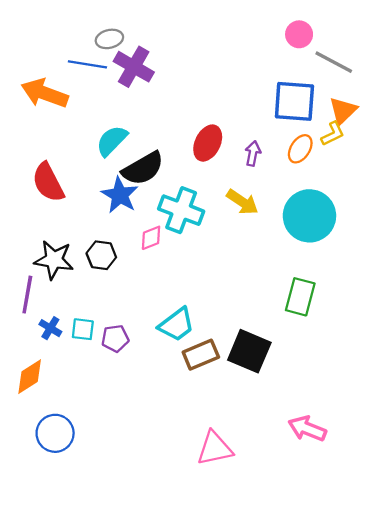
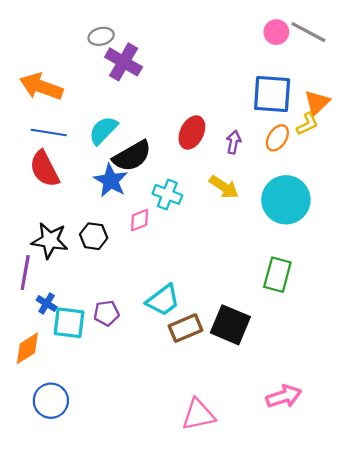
gray line: (334, 62) -> (308, 32), moved
blue line: (87, 64) -> (49, 132), moved
cyan cross: (181, 210) -> (167, 194), size x0.7
cyan square: (83, 329) -> (69, 323), moved, size x1.5
pink arrow: (307, 429) -> (284, 396), turned 140

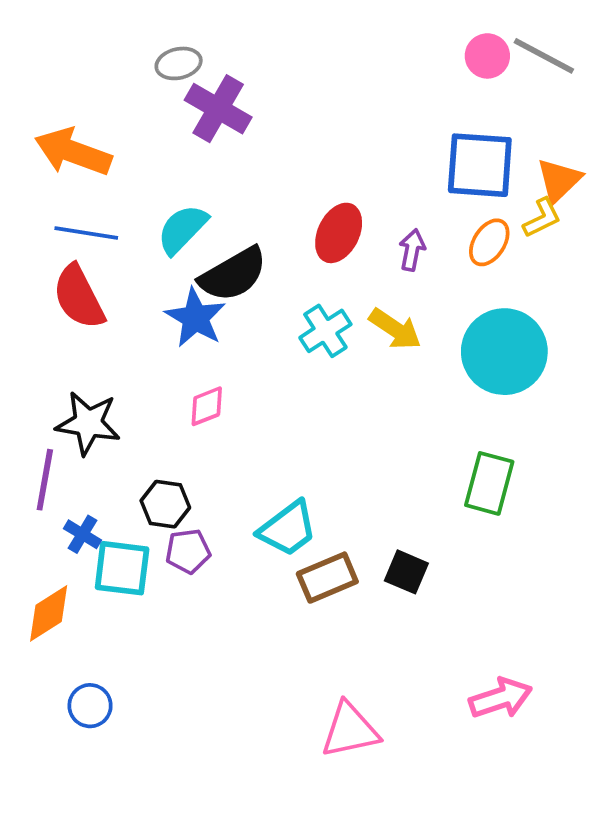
cyan cross: (167, 194) -> (325, 331), moved, turned 36
pink diamond: (140, 220) -> (207, 406), moved
black hexagon: (94, 236) -> (165, 504), moved
black square: (230, 325) -> (406, 572), size x0.6
blue circle: (51, 401) -> (90, 706), size x0.7

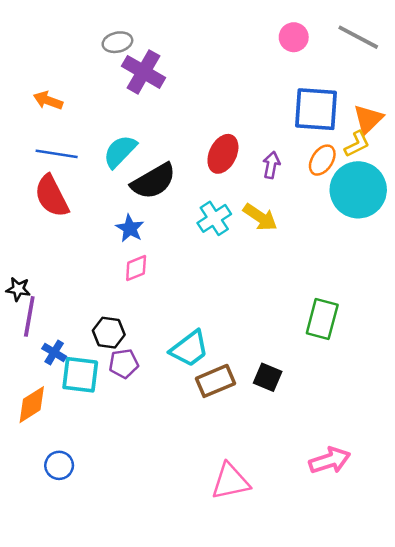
pink circle: (487, 56) -> (294, 37), moved
orange arrow: (73, 152) -> (48, 100), size x0.6
blue star: (195, 318) -> (130, 228), moved, size x0.7
cyan circle: (504, 352) -> (358, 190), moved
black star: (88, 423) -> (18, 289), moved, size x0.6

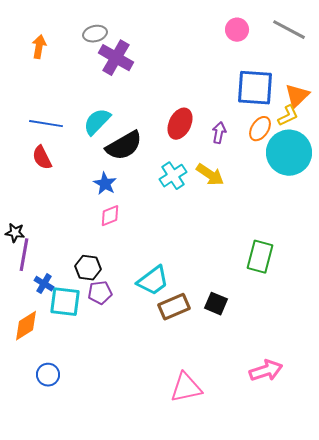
orange arrow: (48, 100) -> (39, 47), moved, turned 80
red semicircle: (52, 196) -> (42, 158), size x0.7

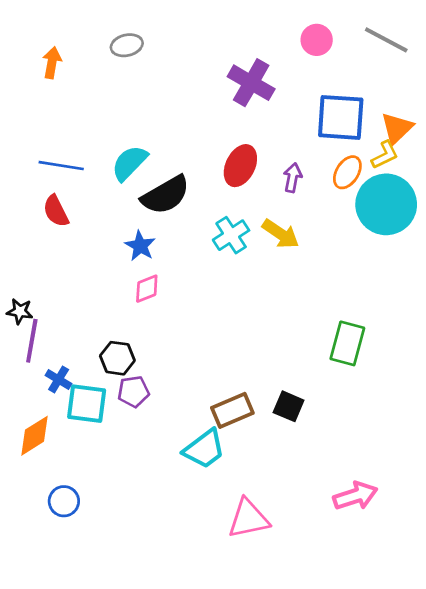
purple cross: (116, 58) -> (251, 83), moved
cyan trapezoid: (153, 281) -> (204, 449), moved

